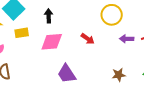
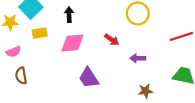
purple arrow: (127, 39) -> (138, 58), moved
brown star: (119, 75) -> (145, 91), moved

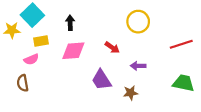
pink semicircle: (13, 52) -> (31, 59), moved
purple trapezoid: (89, 78) -> (101, 80), moved
brown star: (145, 91) -> (131, 93), moved

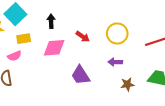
yellow circle: (138, 22) -> (117, 33), moved
red arrow: (112, 47) -> (83, 37), moved
brown star: (131, 93) -> (127, 84), moved

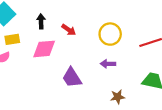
red arrow: (83, 37) -> (69, 30), moved
brown star: (127, 84) -> (118, 97), moved

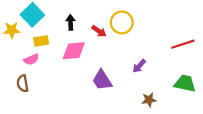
yellow circle: (110, 34) -> (122, 22), moved
purple arrow: (108, 64) -> (139, 66), turned -48

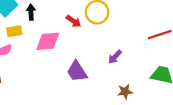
black arrow: (71, 22) -> (31, 12), moved

